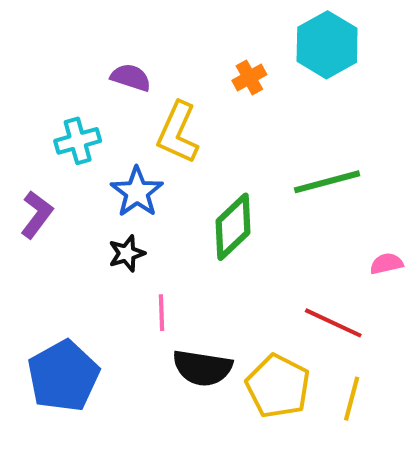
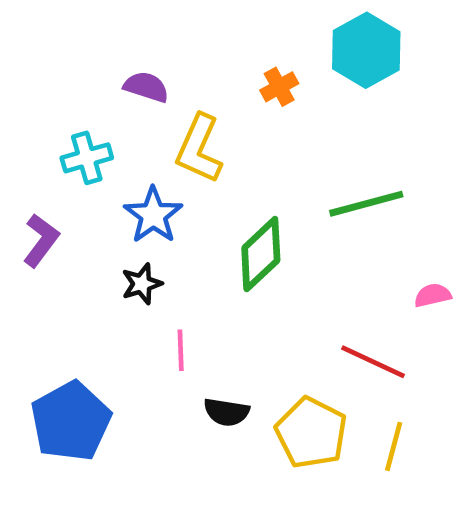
black semicircle: (202, 368) -> (226, 412), size x0.7

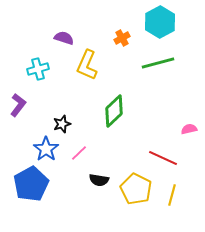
green line: (366, 204) -> (158, 63), moved
blue star: (153, 215) -> (46, 149), moved
pink line: (181, 350) -> (79, 153), turned 48

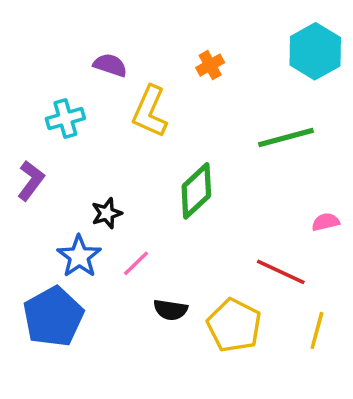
cyan hexagon: (160, 22) -> (315, 51), moved
green line: (158, 63) -> (286, 137), moved
yellow line: (172, 195) -> (317, 330), moved

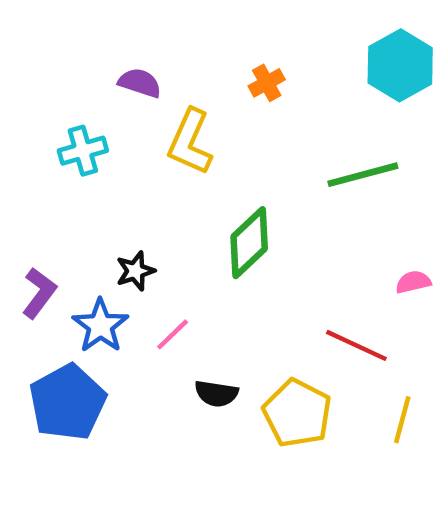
purple L-shape: (31, 181) -> (39, 293), moved

